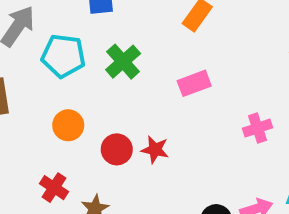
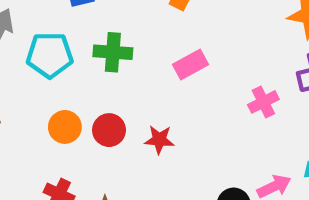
green cross: (123, 62) -> (113, 52), turned -36
red circle: (117, 149) -> (109, 130), moved

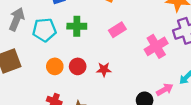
pink cross: (263, 102) -> (156, 46), size x1.5

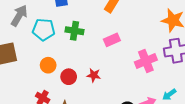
red circle: (78, 66) -> (69, 77), moved

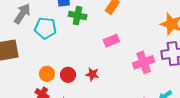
green cross: (75, 31) -> (78, 16), moved
orange circle: (48, 65) -> (47, 74), moved

